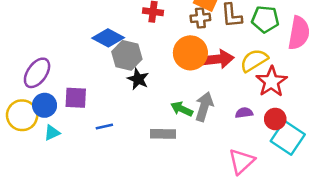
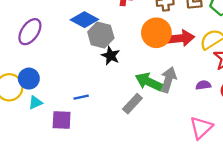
purple ellipse: (37, 73) -> (30, 32), moved
purple square: (76, 98) -> (62, 120), moved
green arrow: (182, 109) -> (149, 82), size x1.4
gray rectangle: (163, 134) -> (132, 104), turned -48

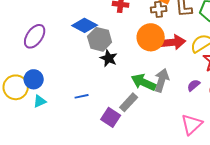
purple semicircle: (203, 85) -> (194, 85), turned -32
purple square: (62, 120) -> (111, 117), moved, turned 30

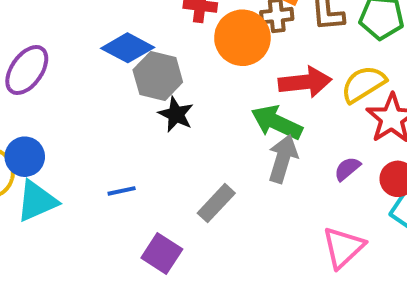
orange circle: (151, 37) -> (242, 38), moved
green arrow: (144, 82) -> (277, 122), moved
cyan triangle: (40, 101) -> (37, 201), size x1.6
purple square: (111, 117) -> (162, 253), moved

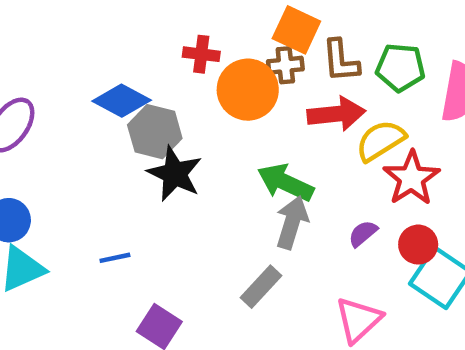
red arrow: (305, 82) -> (336, 114), moved
black star: (176, 114) -> (175, 174), size x1.4
gray rectangle: (216, 203) -> (261, 287), moved

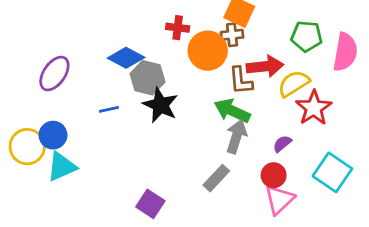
brown L-shape: (341, 61) -> (241, 81), moved
red circle: (418, 245) -> (274, 175), moved
blue line: (115, 258) -> (109, 109), moved

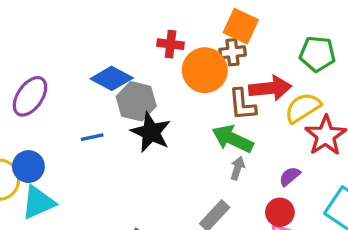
gray arrow: (236, 137) -> (237, 168), size x0.6

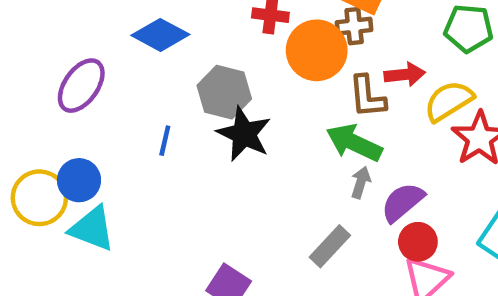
blue diamond: (112, 78) -> (160, 35), moved
red arrow: (270, 88) -> (405, 75), size x0.7
blue line: (92, 137) -> (165, 141), turned -65
purple semicircle: (290, 176) -> (402, 202), moved, size x1.5
cyan triangle: (38, 202) -> (92, 229), turned 45

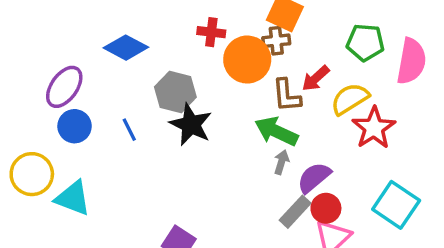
red arrow: (405, 75) -> (316, 78), turned 144
blue line: (165, 141) -> (129, 130), turned -40
blue circle: (79, 180) -> (75, 126), moved
gray rectangle: (330, 246) -> (295, 212), moved

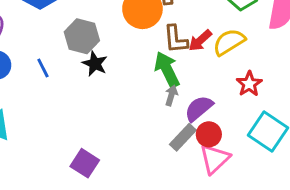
red arrow: (316, 78) -> (200, 41), moved
black star: (191, 124) -> (95, 64), size x0.7
red star: (374, 128) -> (249, 84), moved, size x0.7
green arrow: (276, 131) -> (167, 69), turned 39

